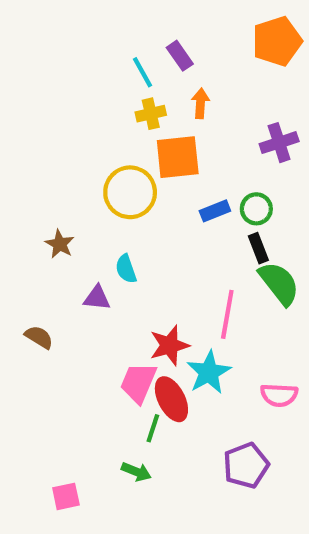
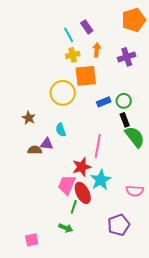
purple cross: (279, 143) -> (127, 57), moved
pink line: (227, 314) -> (98, 146), moved
brown semicircle: (39, 337) -> (35, 150), moved, turned -32

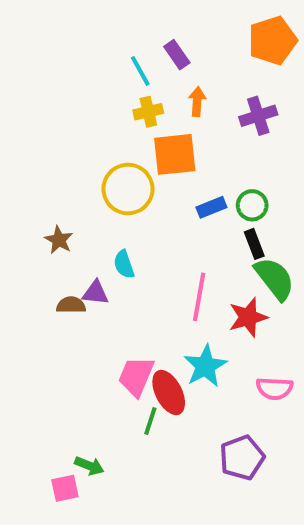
red star: (82, 167) -> (248, 317), moved
green arrow: (66, 228) -> (89, 466), moved

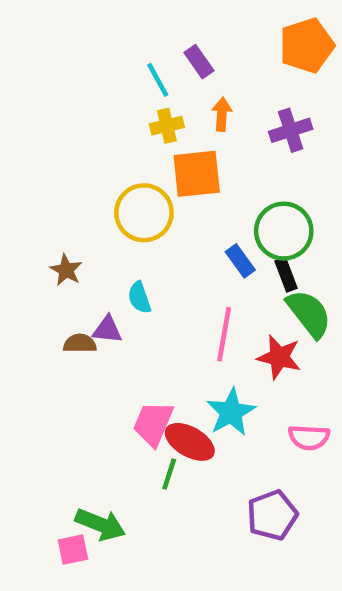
green circle: (252, 205) -> (284, 231), size x1.6
blue rectangle: (211, 207) -> (240, 261), moved, turned 76
red star: (248, 317) -> (279, 357), turned 30
red ellipse: (169, 393) -> (190, 442), turned -33
green arrow: (89, 466) -> (100, 524), size x1.5

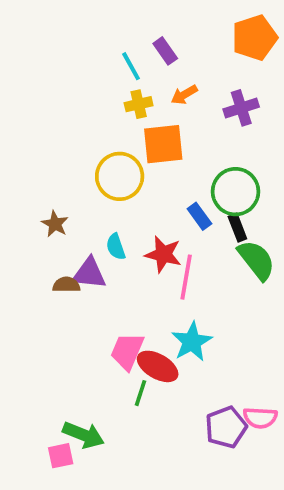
orange arrow: (222, 114) -> (184, 95), turned -124
purple triangle: (107, 330) -> (89, 273), size x1.4
red star: (279, 357) -> (163, 254), moved
pink semicircle: (309, 437) -> (260, 418), moved

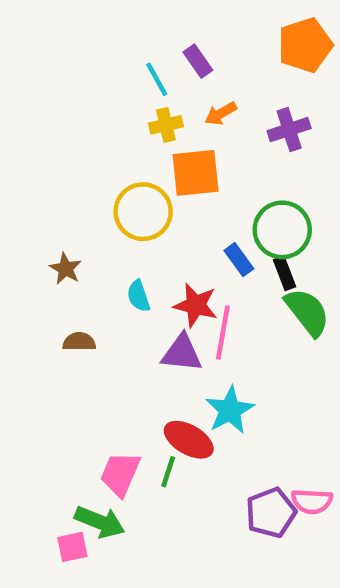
purple triangle: (89, 273) -> (182, 353), moved
pink trapezoid: (127, 351) -> (120, 474), moved

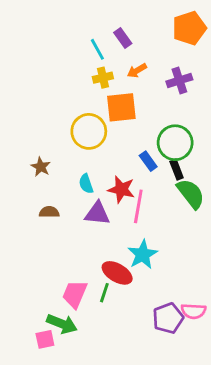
purple triangle: (182, 353) -> (97, 213), moved

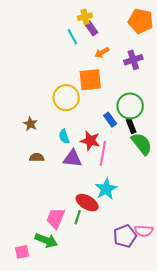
orange pentagon: (189, 28) -> (141, 21), turned 30
yellow cross: (103, 78) -> (85, 17), moved
pink square: (45, 339) -> (22, 252), moved

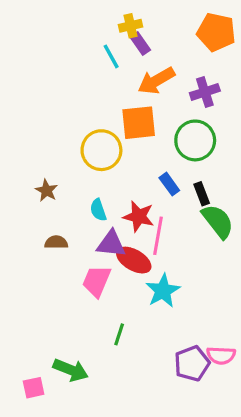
orange arrow: (102, 52) -> (156, 81), size x1.6
green circle: (130, 106) -> (195, 140), moved
red ellipse: (87, 203) -> (134, 260), moved
pink trapezoid: (56, 218) -> (97, 281), moved

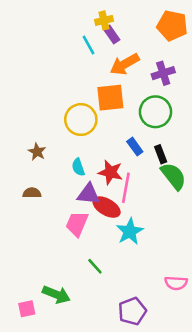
brown semicircle: (56, 242) -> (32, 193), moved
green line: (119, 334) -> (95, 266), turned -60
purple pentagon: (192, 363) -> (132, 311), moved

